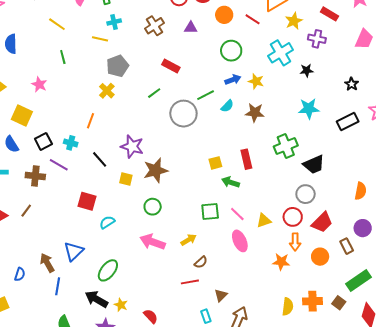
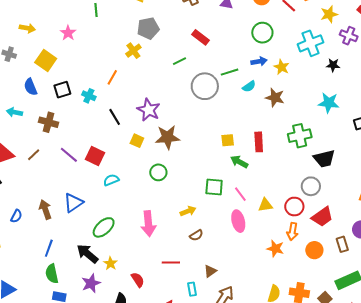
purple line: (59, 165) -> (69, 155), moved
pink arrow: (152, 242) -> (148, 224), moved, turned -125
red line: (190, 282) -> (171, 262), moved
blue line: (58, 286) -> (49, 248), moved

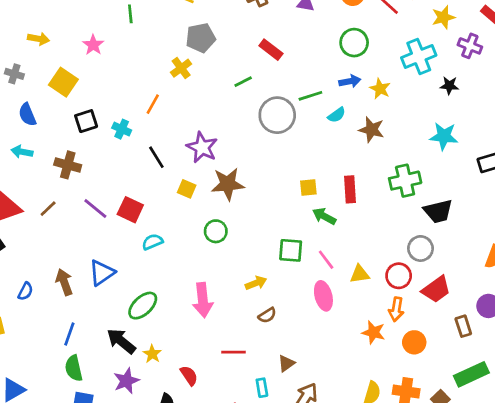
blue semicircle: (31, 87) -> (27, 115), moved
orange circle: (314, 250) -> (414, 342), moved

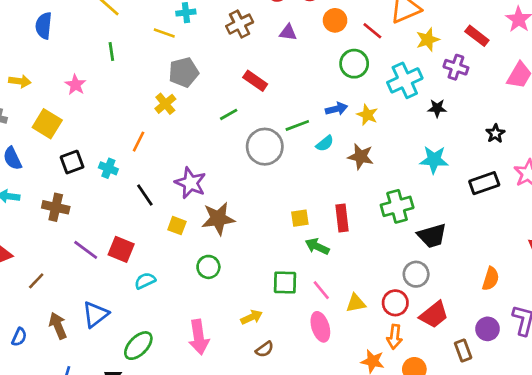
green circle: (354, 43) -> (354, 64), moved
brown line: (48, 209) -> (36, 281), moved

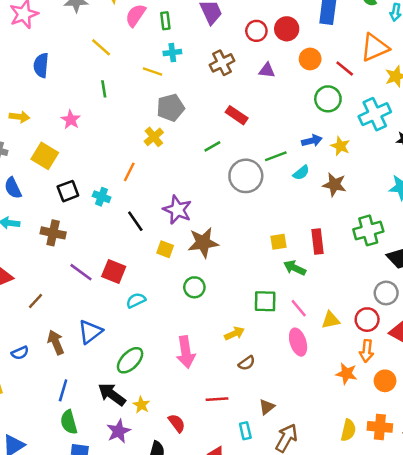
blue semicircle: (19, 337) -> (20, 353), turned 42

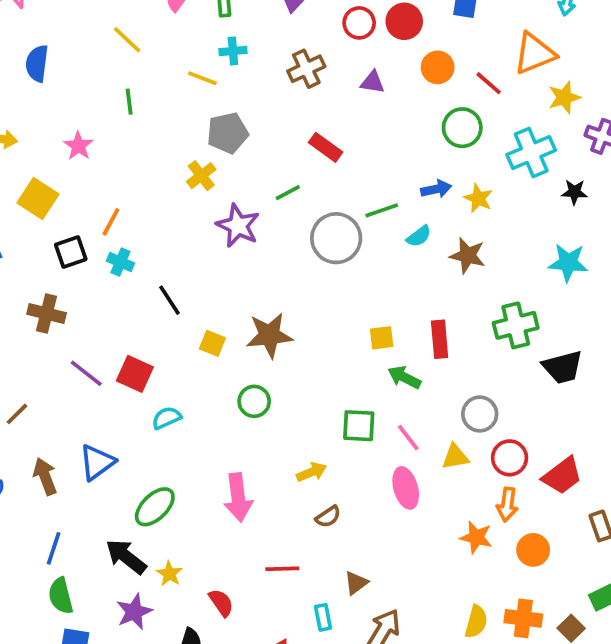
orange line: (129, 172) -> (111, 222), moved
purple star: (177, 210) -> (238, 226), moved
gray circle: (386, 293) -> (480, 414), moved

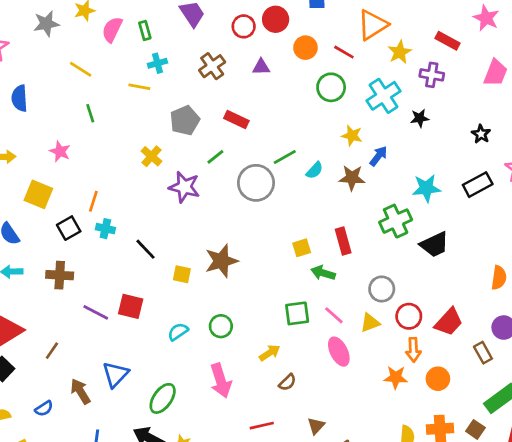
gray pentagon: (228, 133) -> (185, 120), moved
blue arrow: (436, 189) -> (378, 156), moved, turned -30
cyan star: (568, 263) -> (426, 188), moved
green circle: (254, 401) -> (221, 326), moved
cyan semicircle: (166, 418) -> (178, 332), moved

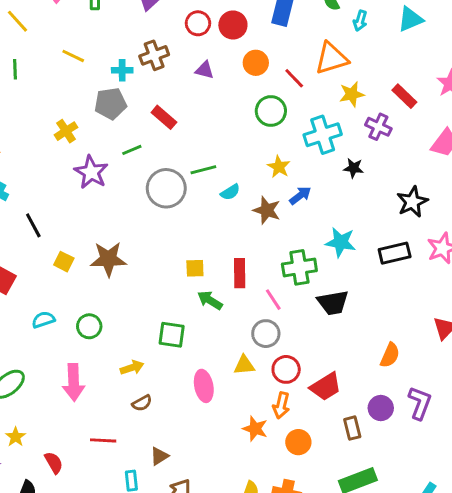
cyan cross: (157, 63) -> (122, 70), moved
black star: (481, 134) -> (412, 202), size x1.5
pink line: (334, 315) -> (273, 300), moved

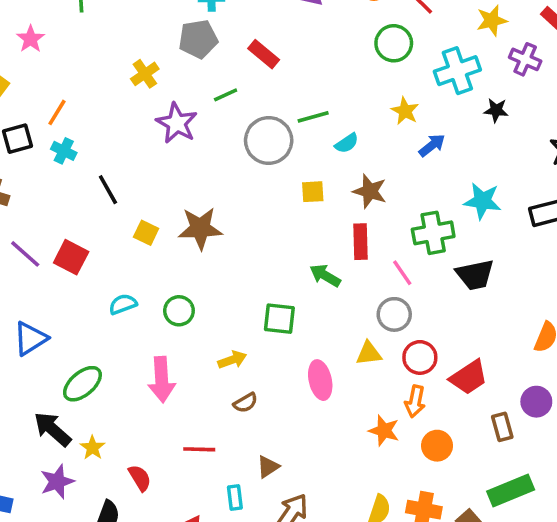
brown star: (267, 210) -> (370, 191), moved
yellow square: (195, 268) -> (313, 192), moved

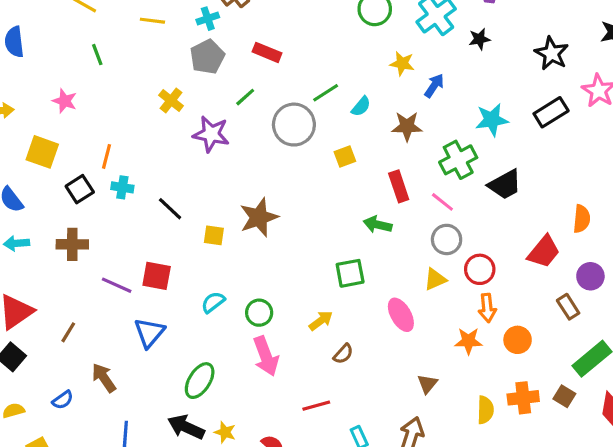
brown star: (370, 191) -> (407, 126), moved
green circle: (179, 311) -> (259, 313), moved
blue triangle: (30, 338) -> (149, 333), moved
red trapezoid: (469, 377) -> (544, 252), moved
brown triangle: (268, 467) -> (427, 384), moved

